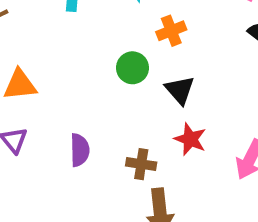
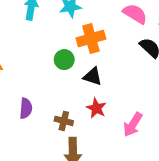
orange cross: (171, 31) -> (91, 38), size x1.5
black triangle: (180, 90) -> (93, 77), turned -36

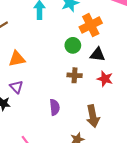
purple semicircle: (26, 108) -> (55, 107), moved
brown cross: (64, 121) -> (75, 75), moved

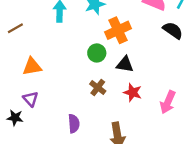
brown cross: (75, 75) -> (98, 87), turned 32

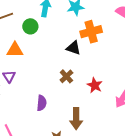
green circle: (97, 53) -> (30, 26), moved
black triangle: (125, 64) -> (73, 48), moved

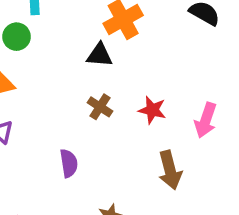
brown arrow: (76, 119) -> (170, 170), moved

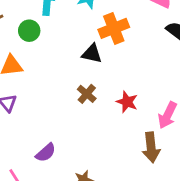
purple semicircle: (69, 163) -> (46, 153), moved, turned 50
brown arrow: (170, 170) -> (151, 147), moved

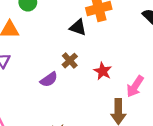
purple semicircle: (46, 153) -> (49, 79), moved

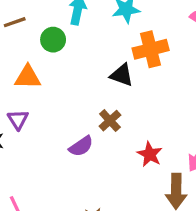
red star: (103, 71) -> (150, 154), moved

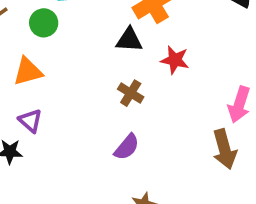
purple semicircle: (81, 146) -> (127, 147), moved
red star: (150, 154) -> (175, 60), moved

